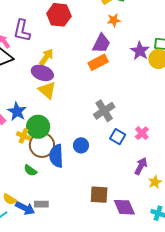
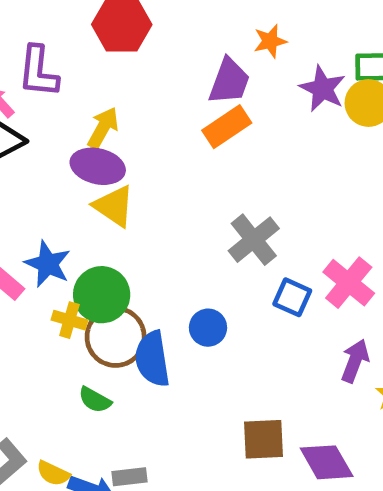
orange star: (114, 20) -> (270, 41), moved
pink cross: (142, 133) -> (349, 283), size x1.5

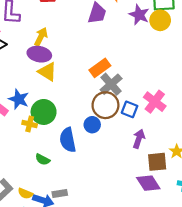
orange rectangle: (227, 127) -> (100, 68), moved
brown circle: (116, 337) -> (105, 105), moved
purple arrow: (355, 361) -> (139, 139), moved
brown square: (263, 439) -> (157, 162), moved

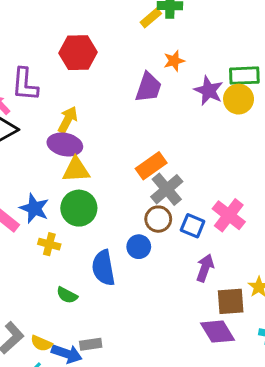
yellow triangle: (47, 72) -> (76, 170), turned -36
brown circle: (105, 105) -> (158, 219), size x0.7
green circle: (44, 112) -> (79, 208), moved

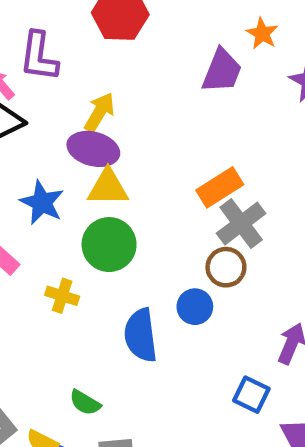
orange star: (174, 61) -> (262, 34), turned -30
blue star: (34, 208) -> (42, 203), moved
blue square: (193, 226) -> (251, 395), moved
green semicircle: (67, 295) -> (85, 403), moved

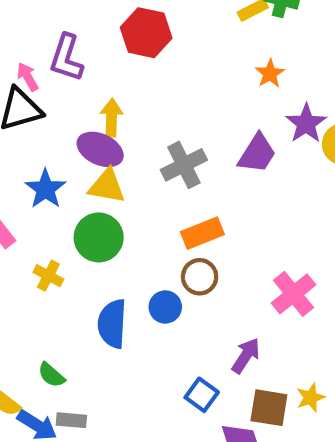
purple trapezoid: (222, 71) -> (257, 154), moved
yellow arrow: (99, 112) -> (112, 118), turned -39
orange rectangle: (220, 187) -> (202, 233), moved
gray cross: (241, 223) -> (184, 165), moved

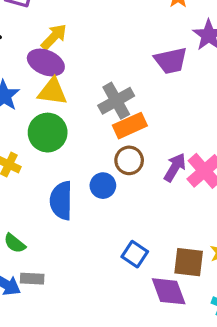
yellow arrow: (112, 118) -> (54, 37), turned 44
purple trapezoid: (257, 154) -> (171, 61), turned 48
gray cross: (184, 165) -> (116, 101), moved
purple arrow: (246, 356) -> (175, 167), moved

